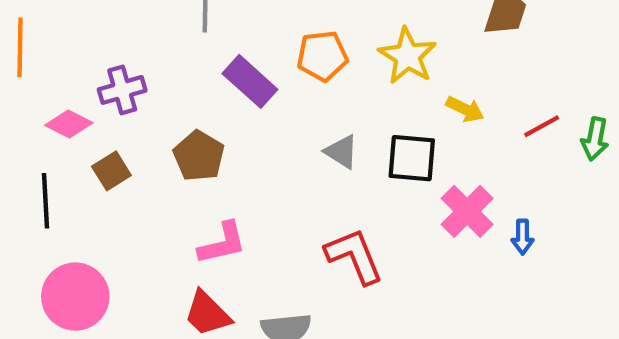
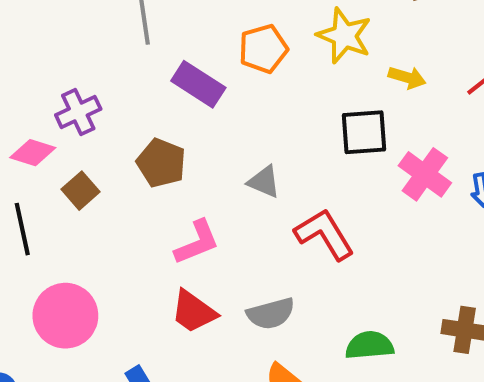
gray triangle: (341, 152) -> (264, 182), moved

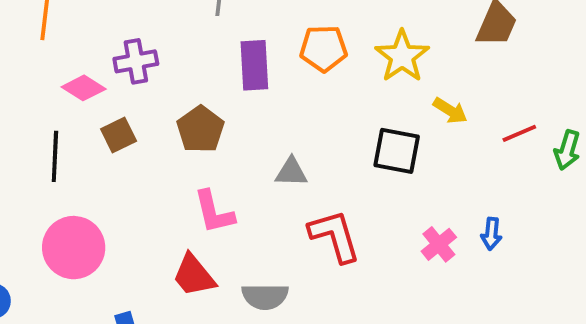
purple rectangle: (198, 84) -> (254, 65), turned 39
pink cross: (425, 174) -> (439, 244), moved, size x0.7
gray triangle: (264, 182) -> (291, 172), turned -36
pink L-shape: (197, 242) -> (214, 212), turned 84

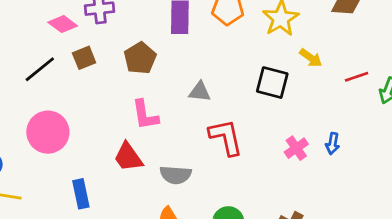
black line: (55, 156) -> (40, 69), turned 44

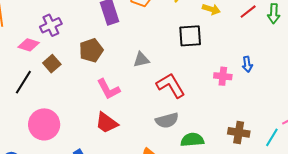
brown pentagon: (140, 58) -> (91, 50), turned 30
pink cross: (296, 148) -> (223, 76), turned -30
gray semicircle: (176, 175) -> (167, 120), moved

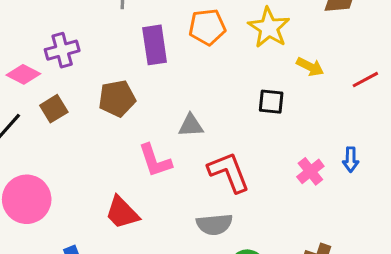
black square: (190, 36) -> (271, 102), size x0.7
pink cross: (223, 76) -> (310, 171), turned 36
pink L-shape: (108, 89) -> (155, 161), moved

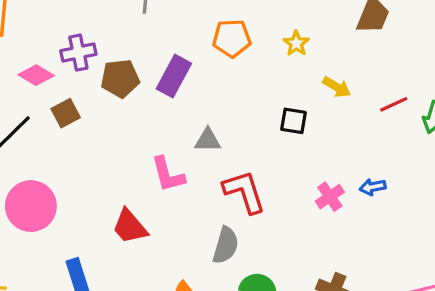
yellow star: (269, 28) -> (296, 43), size x0.6
purple rectangle: (155, 45) -> (174, 76), moved, turned 33
brown pentagon: (117, 99) -> (120, 78), moved
blue arrow: (351, 160) -> (373, 187), turned 75
gray semicircle: (214, 224) -> (226, 245), turned -72

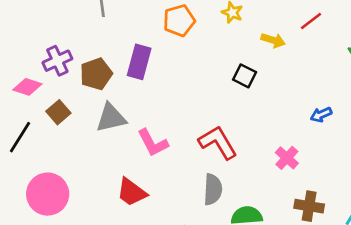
red line: (394, 104) -> (311, 21), moved
black square: (294, 121) -> (245, 76), turned 30
gray triangle: (208, 140) -> (111, 118), moved, size x1.4
pink cross: (330, 197) -> (287, 158), moved

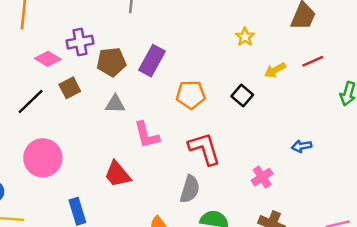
orange pentagon: (179, 21) -> (191, 95), moved
yellow arrow: (273, 40) -> (275, 70), turned 120
gray triangle: (111, 118) -> (115, 104), size x0.7

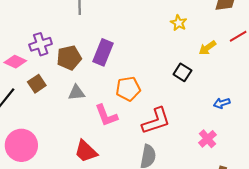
orange pentagon: (191, 95) -> (128, 89), moved
blue arrow: (302, 146) -> (222, 103), moved
red L-shape: (204, 149) -> (156, 121), turned 96

